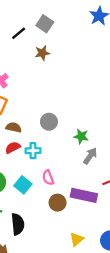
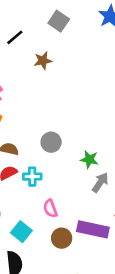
gray square: (45, 24) -> (59, 21), moved
cyan square: (23, 185) -> (21, 232), moved

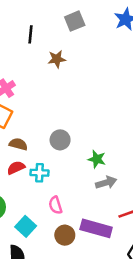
gray square: (59, 21) -> (75, 21), turned 30
black line: (15, 37) -> (30, 34), turned -48
gray arrow: (100, 183) -> (106, 183), turned 36

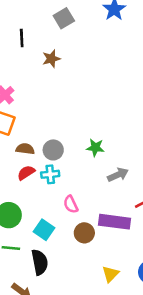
gray circle: (60, 140) -> (53, 150), moved
green star: (97, 159) -> (95, 148), moved

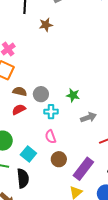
cyan cross: (50, 174) -> (51, 112), moved
purple rectangle: (114, 222) -> (83, 169), moved, turned -65

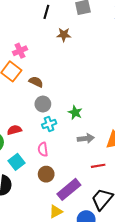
brown semicircle: (20, 91) -> (36, 82), moved
red semicircle: (19, 110) -> (14, 130), moved
cyan cross: (51, 112) -> (49, 124), turned -32

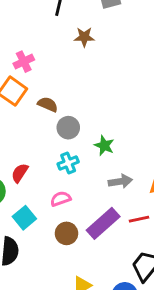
gray circle: (43, 104) -> (68, 128), moved
red semicircle: (14, 130) -> (20, 173), turned -40
pink semicircle: (43, 149) -> (61, 199), turned 80
purple rectangle: (69, 189) -> (103, 223), moved

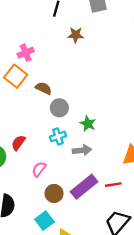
gray arrow: (120, 181) -> (82, 150), moved
pink semicircle: (61, 199) -> (39, 169), moved, turned -35
cyan square: (24, 218) -> (44, 221), moved

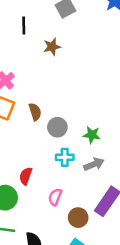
brown semicircle: (44, 88) -> (35, 112), turned 63
cyan cross: (58, 136) -> (65, 157), turned 35

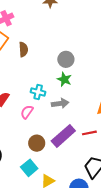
gray circle: (57, 127) -> (66, 59), moved
pink semicircle: (55, 197) -> (27, 112), moved

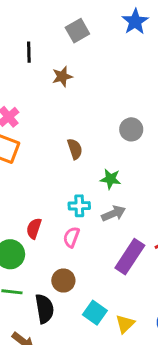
brown semicircle: (23, 49) -> (75, 149), moved
gray circle: (66, 59) -> (131, 129), moved
brown circle: (37, 143) -> (63, 281), moved

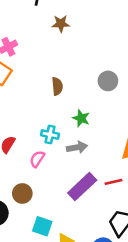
cyan square: (95, 313) -> (42, 226), turned -30

